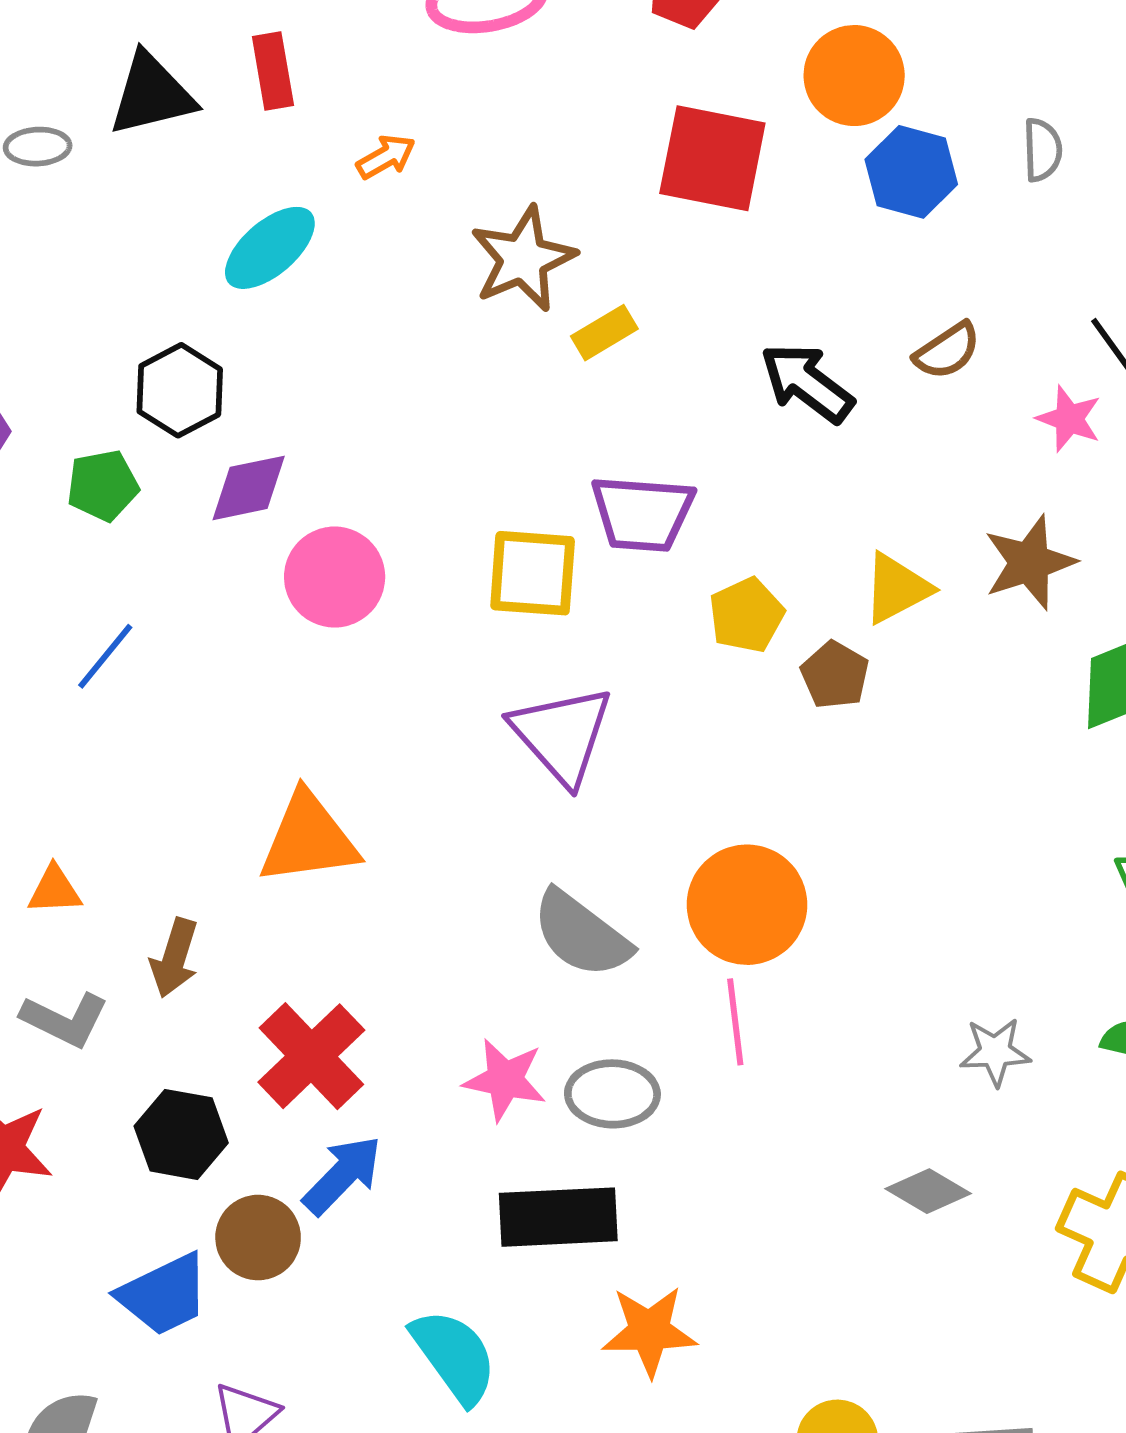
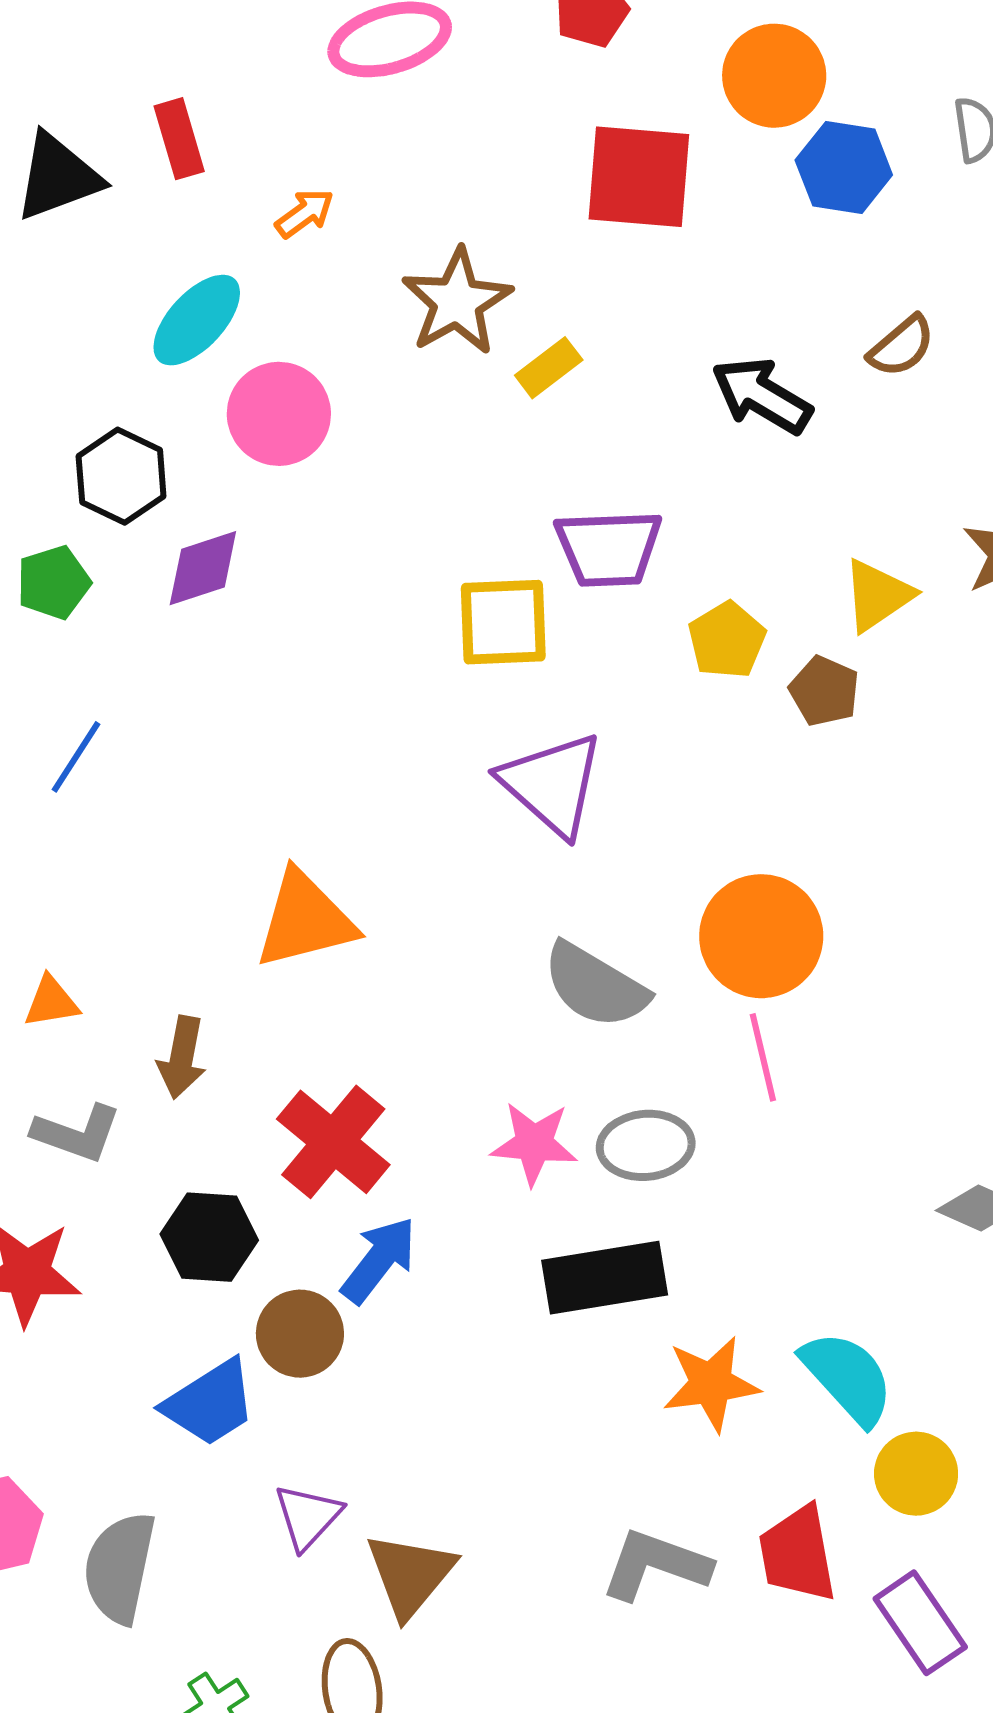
pink circle: (335, 577) -> (279, 414), moved
cyan semicircle: (454, 1356) -> (848, 1378), moved

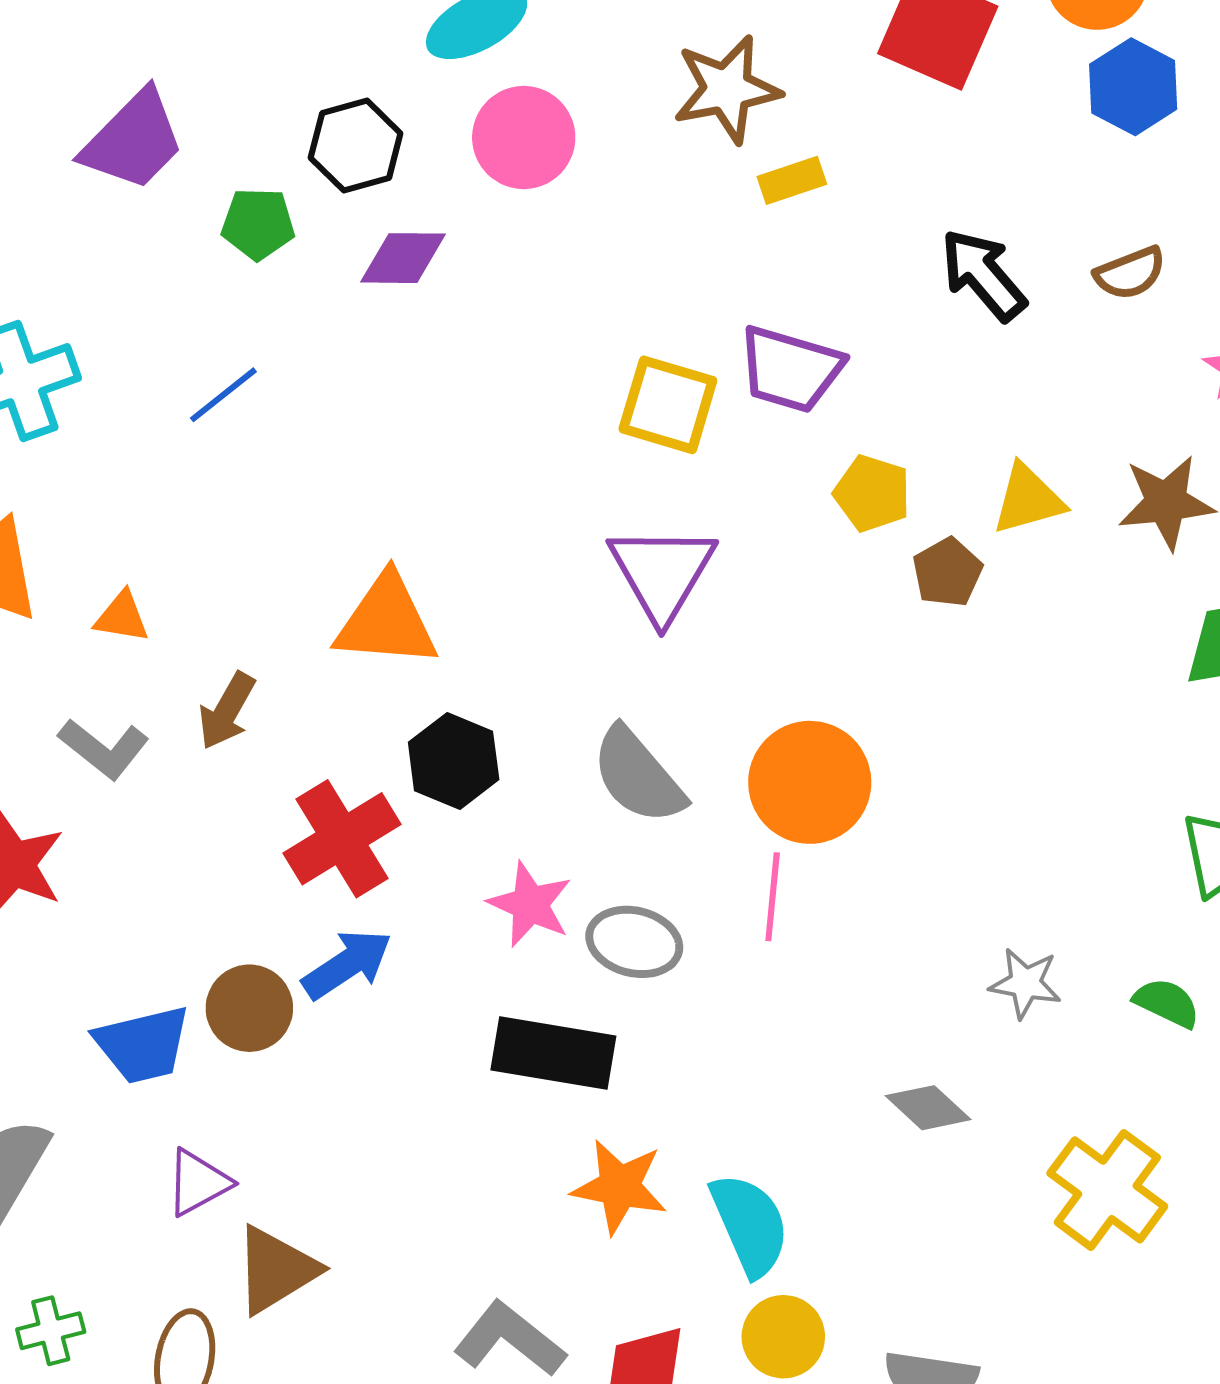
yellow pentagon: (727, 640) -> (872, 493), turned 30
black hexagon: (209, 1237) -> (454, 761), moved

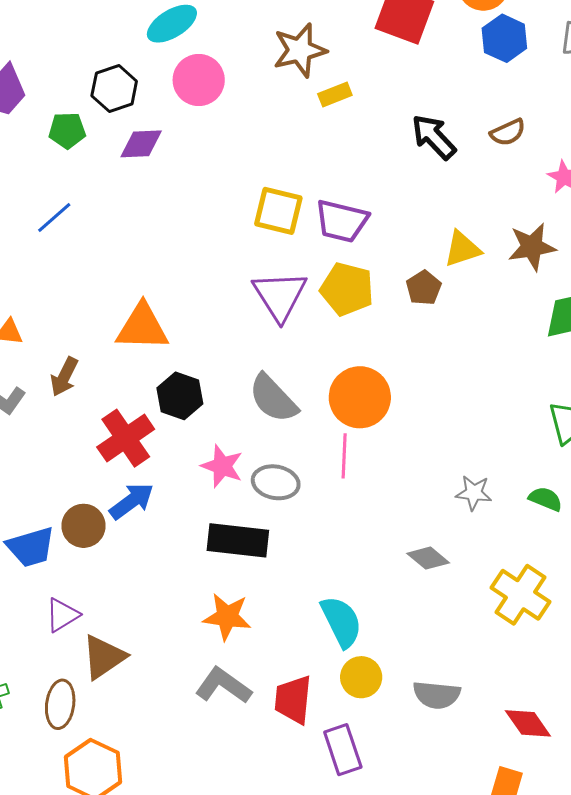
purple trapezoid: (790, 369) -> (342, 221), moved
yellow pentagon: (872, 493) -> (347, 289), moved, size x1.4
orange star: (619, 1187) -> (227, 617), moved

